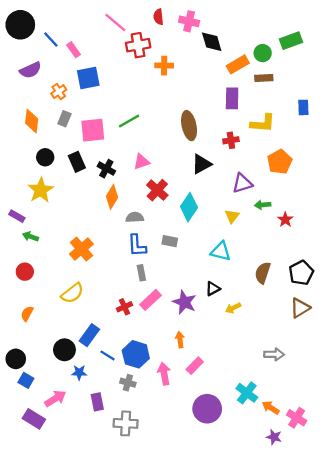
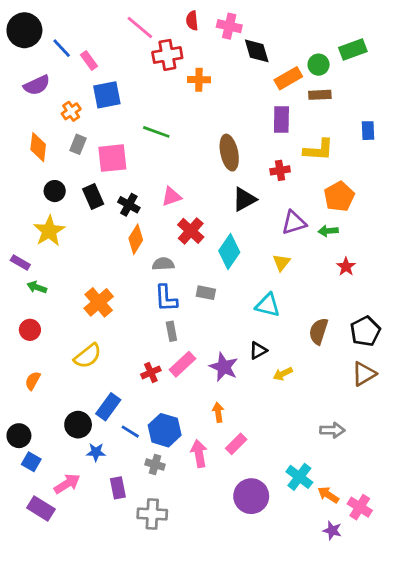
green line: (129, 121) -> (156, 132), moved, turned 50
green arrow: (263, 205) -> (328, 231), moved

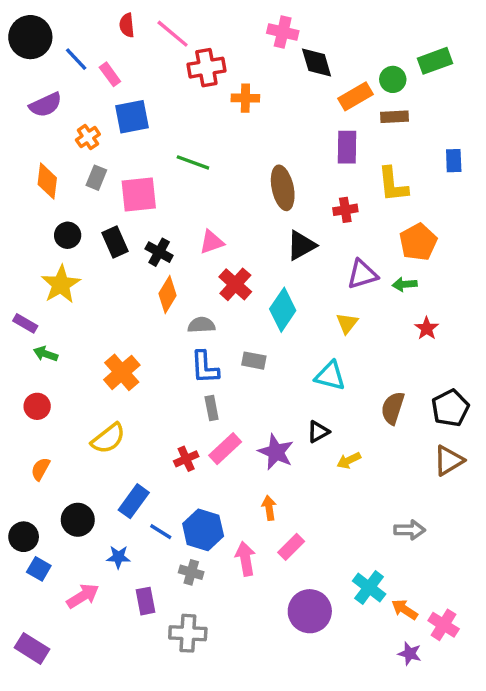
red semicircle: (192, 21) -> (127, 25), moved
yellow L-shape: (319, 150) -> (393, 184), turned 80
black circle: (78, 425) -> (78, 520), moved
purple rectangle: (41, 508) -> (32, 648), moved

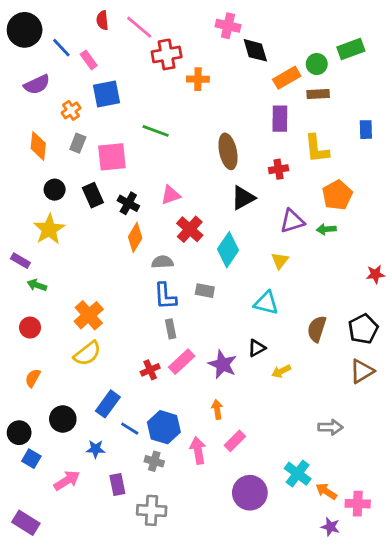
red star: (427, 328) -> (375, 274), moved, turned 30
orange cross: (122, 372) -> (89, 315), moved
pink cross: (444, 625) -> (358, 504), turned -30

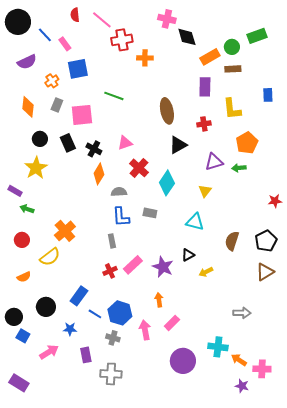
gray rectangle: (171, 329) -> (112, 241), moved
yellow semicircle: (87, 353) -> (50, 257), moved
orange semicircle: (33, 378) -> (24, 277), turned -144
cyan cross: (298, 474) -> (218, 347), turned -30

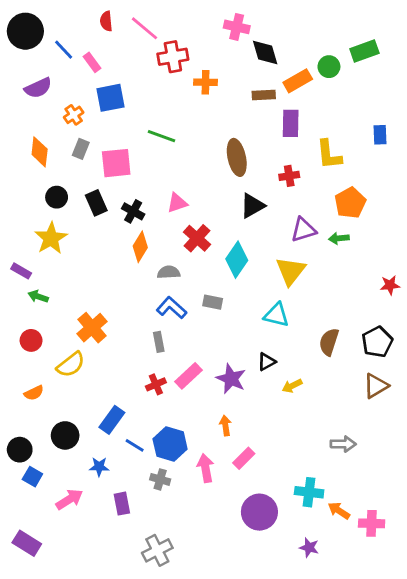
brown rectangle: (233, 69) -> (264, 95), moved
yellow triangle: (205, 191) -> (291, 271), size x1.6
blue L-shape: (121, 217) -> (171, 308), turned 135
gray cross: (111, 374) -> (157, 550), moved, turned -30
purple star: (242, 386) -> (309, 548), moved

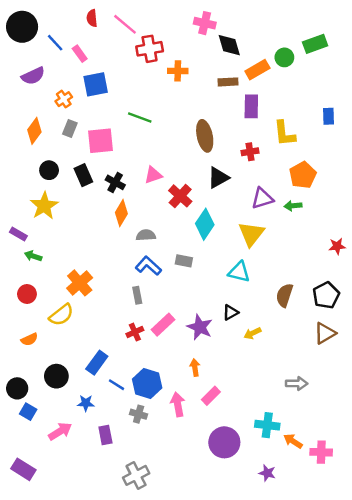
orange diamond: (40, 152) -> (34, 131), turned 30
red cross: (197, 238) -> (180, 196), moved

